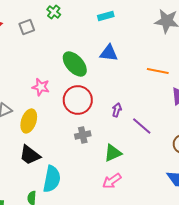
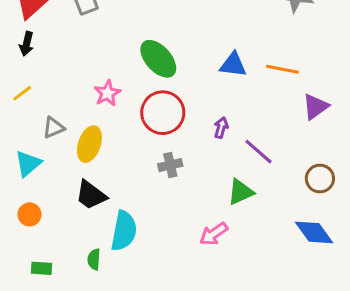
blue triangle: (109, 53) -> (233, 65), moved
pink star: (41, 87) -> (107, 93), turned 30
green triangle: (113, 153) -> (241, 192), moved

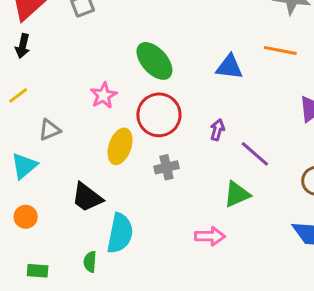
orange line: (283, 69) -> (280, 50), moved
yellow ellipse: (89, 144) -> (120, 146), moved
pink arrow: (214, 234) -> (210, 236), turned -144

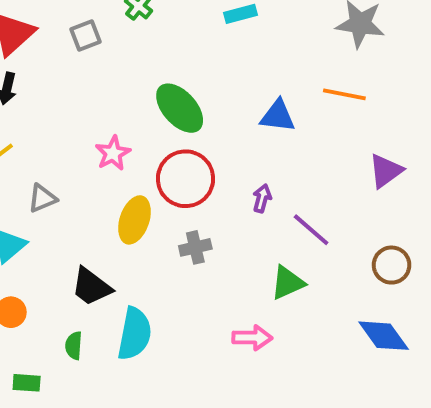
green semicircle: (90, 262) -> (74, 346), moved

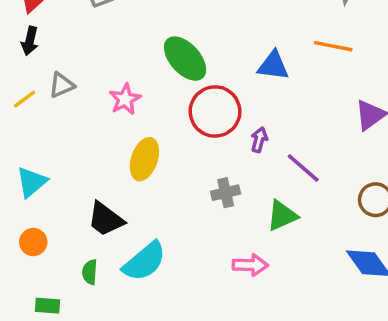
red circle: (185, 179) -> (215, 111), moved
gray triangle: (42, 198) -> (62, 85), moved
gray cross: (195, 247) -> (226, 193), moved
cyan semicircle: (134, 334) -> (144, 261), turned 39

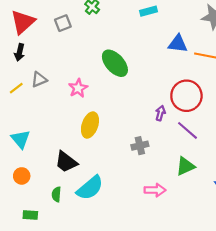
blue triangle: (273, 66) -> (178, 44), moved
red circle: (215, 111) -> (186, 96), moved
cyan triangle: (32, 182) -> (21, 139), turned -30
green triangle: (282, 216) -> (185, 166), moved

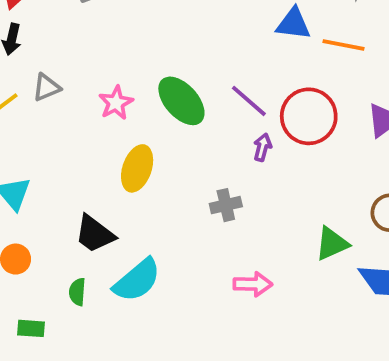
green ellipse: (115, 63) -> (181, 101), moved
purple line: (188, 130) -> (249, 101), moved
green triangle: (185, 166) -> (332, 244), moved

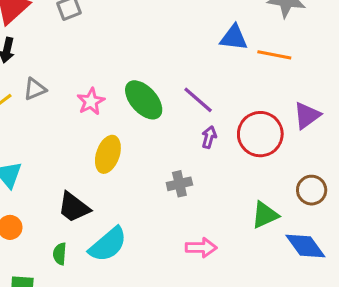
red circle: (309, 116) -> (260, 134), moved

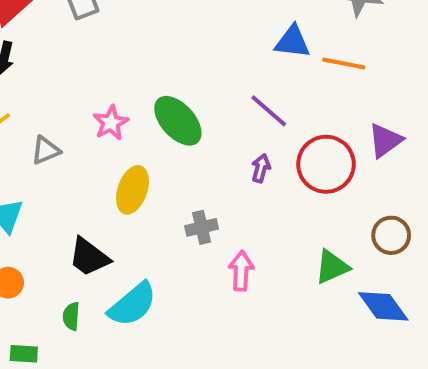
gray triangle: (35, 89) -> (46, 150), moved
purple line: (198, 100) -> (269, 111), moved
gray cross: (179, 184) -> (202, 227), moved
pink arrow: (201, 248) -> (241, 271), moved, turned -88

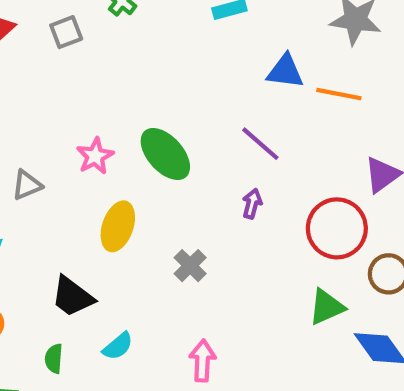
red circle: (326, 164) -> (337, 228), moved
gray cross: (202, 227) -> (190, 266), turned -32
pink arrow: (241, 271) -> (203, 361), moved
cyan semicircle: (132, 304) -> (118, 346), size x0.6

